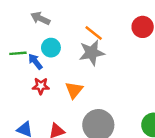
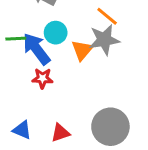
blue arrow: (35, 62) -> (37, 49), size x1.6
orange triangle: (74, 90) -> (82, 50), moved

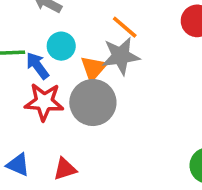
blue arrow: (37, 49) -> (37, 66), size x0.7
red star: (43, 78) -> (44, 102), size x1.5
gray circle: (110, 127) -> (93, 103), moved

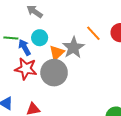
orange line: (125, 27) -> (93, 33), moved
gray star: (121, 56) -> (73, 48), turned -30

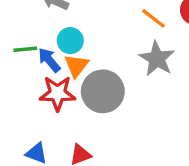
gray star: (73, 48) -> (157, 59), moved
orange triangle: (57, 53) -> (76, 66), moved

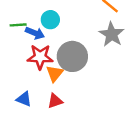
blue arrow: (49, 60) -> (35, 33), turned 150
orange triangle: (76, 66) -> (55, 73), moved

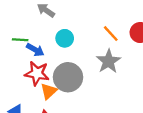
cyan circle: (50, 20) -> (65, 38), moved

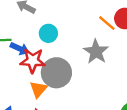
orange line: (111, 34) -> (107, 23), moved
red star: (37, 73) -> (33, 61), moved

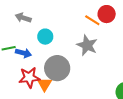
red star: (33, 61) -> (29, 77), moved

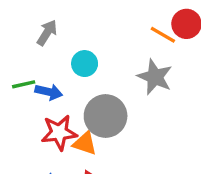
gray arrow: (23, 18) -> (47, 33), turned 105
orange triangle: (44, 84) -> (85, 143), turned -42

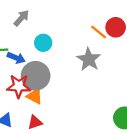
gray circle: (106, 116) -> (36, 76), moved

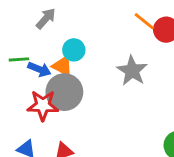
orange line: (99, 32) -> (144, 21), moved
orange triangle: (35, 96) -> (62, 66), moved

